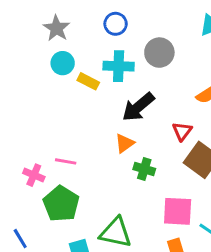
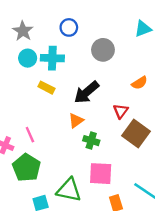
cyan cross: (119, 66) -> (52, 58), moved
yellow rectangle: (88, 81) -> (46, 88), moved
pink line: (66, 161) -> (30, 135), turned 56
pink square: (178, 211) -> (101, 174), moved

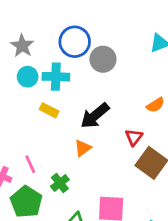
blue circle: (69, 27) -> (75, 42), size x1.5
gray circle: (103, 50) -> (103, 59), moved
green cross: (91, 141) -> (60, 183), moved, turned 35

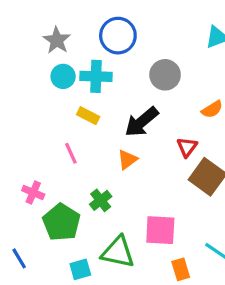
gray circle: (103, 59) -> (165, 75), moved
pink line: (30, 164) -> (71, 153), moved

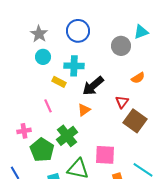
gray circle: (165, 75) -> (121, 46), moved
cyan cross: (96, 76) -> (74, 66), moved
pink cross: (33, 192) -> (24, 131), turned -32
green cross: (101, 200) -> (67, 136), size x1.5

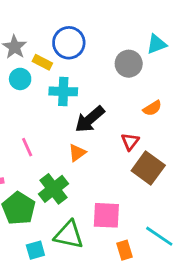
yellow rectangle: (59, 82) -> (42, 62), moved

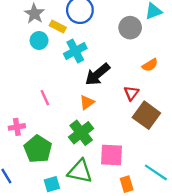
cyan cross: (63, 91) -> (75, 51), turned -30
green cross: (54, 189) -> (81, 133), moved

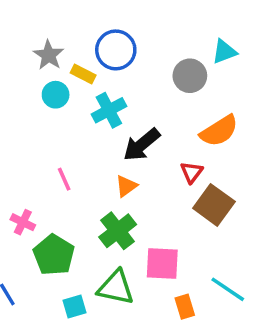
orange semicircle: (150, 65) -> (219, 131), size x1.6
pink cross: (17, 127) -> (23, 222), turned 35

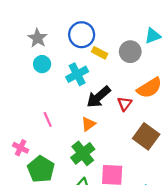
yellow rectangle: (83, 74) -> (100, 53), moved
red triangle: (192, 172) -> (125, 104), moved

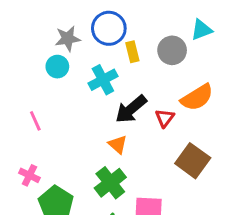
gray star: (38, 38) -> (68, 39), moved, turned 30
yellow rectangle: (100, 53) -> (132, 52), turned 49
pink line: (48, 119) -> (35, 121), moved
orange triangle: (88, 124) -> (118, 144), turned -42

